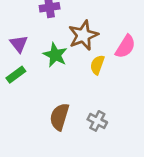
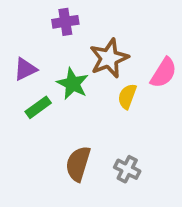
purple triangle: (19, 44) -> (25, 69), turned 42
green rectangle: (16, 75) -> (38, 107), moved

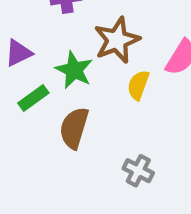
brown semicircle: (78, 164) -> (74, 128), moved

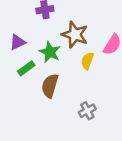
brown star: (117, 40) -> (75, 35), turned -30
gray cross: (138, 171) -> (87, 111), turned 35

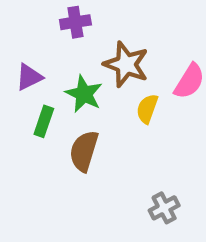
green rectangle: (26, 68) -> (44, 121), turned -35
gray cross: (87, 111) -> (164, 208), moved

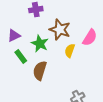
green rectangle: (44, 121) -> (21, 57), turned -56

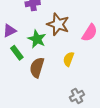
yellow semicircle: (70, 51) -> (69, 59), moved

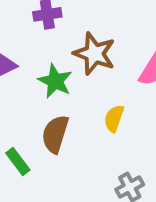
green rectangle: (17, 53) -> (18, 162), moved

